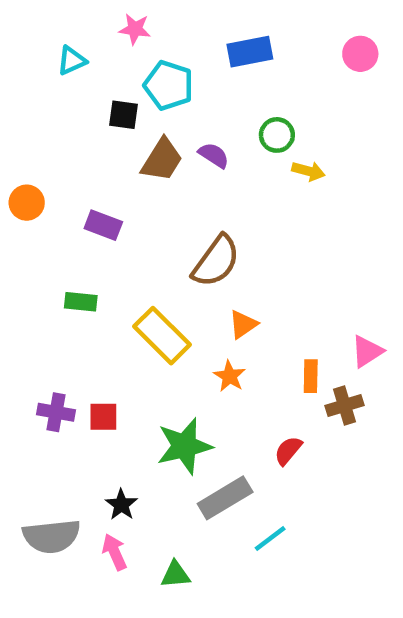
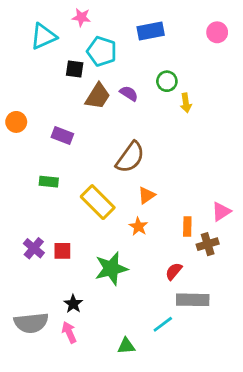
cyan triangle: (72, 61) -> (43, 36), size x1.5
yellow arrow: (308, 171) -> (186, 103), turned 66
purple cross: (56, 412) -> (34, 248), turned 30
gray rectangle: (225, 498) -> (193, 300), moved, turned 32
green triangle: (175, 575) -> (126, 346), moved

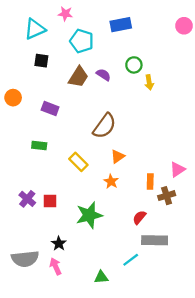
pink circle: (217, 32) -> (184, 26), moved
black square: (75, 69) -> (41, 61), moved
yellow rectangle: (98, 202) -> (78, 162), size x0.7

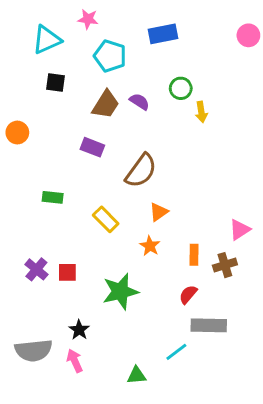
purple rectangle: (50, 109) -> (92, 147), moved
orange rectangle: (150, 181) -> (194, 255), moved

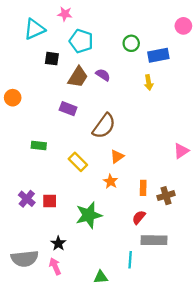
blue rectangle: (163, 34) -> (158, 55), moved
black square: (56, 82) -> (52, 59), moved
green circle: (181, 88) -> (131, 43), moved
pink triangle: (240, 230) -> (181, 151), moved
cyan line: (176, 352) -> (130, 260), turned -49

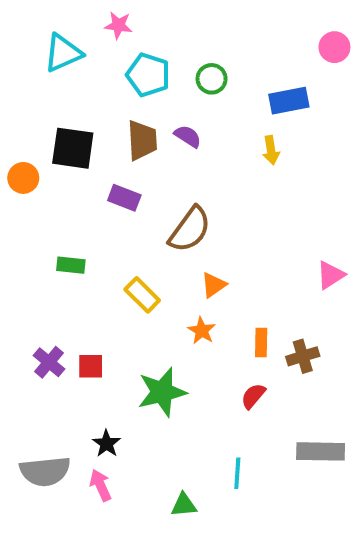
green circle: (131, 43) -> (212, 79), moved
black square: (52, 59) -> (73, 148), moved, size x1.6
brown trapezoid: (78, 77) -> (142, 140), turned -35
gray rectangle: (154, 240) -> (321, 451), moved

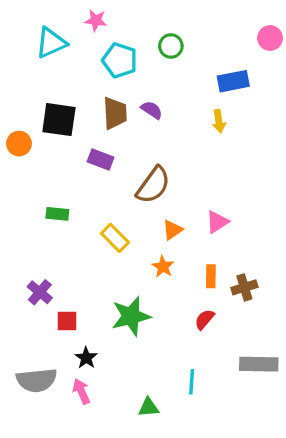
green circle: (212, 79) -> (171, 46), moved
pink triangle: (330, 275) -> (217, 222), moved
red square: (91, 366) -> (67, 321), moved

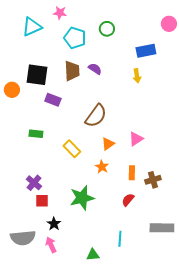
purple rectangle: (101, 160) -> (53, 100), moved
purple cross: (40, 292) -> (34, 183), moved

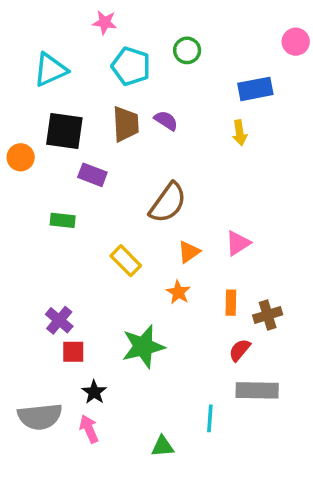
cyan triangle: (32, 27) -> (50, 70), moved
green rectangle: (36, 134) -> (63, 220), moved
red semicircle: (128, 200) -> (240, 350), moved
gray rectangle: (162, 228) -> (257, 390), moved

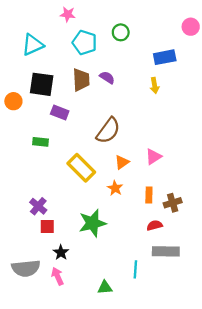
yellow rectangle: (126, 261) -> (81, 168), size x1.4
red semicircle: (240, 350) -> (155, 225), turned 35

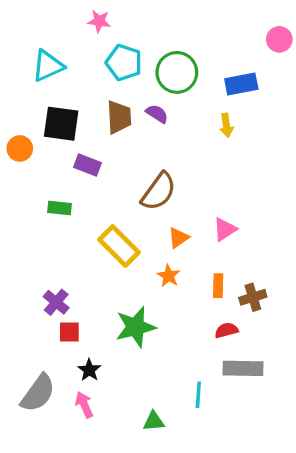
green circle: (121, 32) -> (177, 72), moved, size x1.6
gray semicircle: (26, 268) -> (38, 393), turned -48

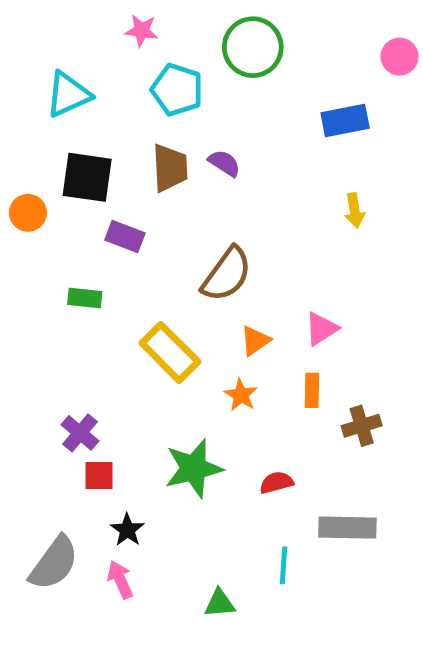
green circle: (177, 72) -> (253, 47), moved
yellow arrow: (226, 125) -> (355, 210), moved
orange rectangle: (218, 286) -> (312, 390), moved
red semicircle: (226, 330) -> (276, 483), moved

